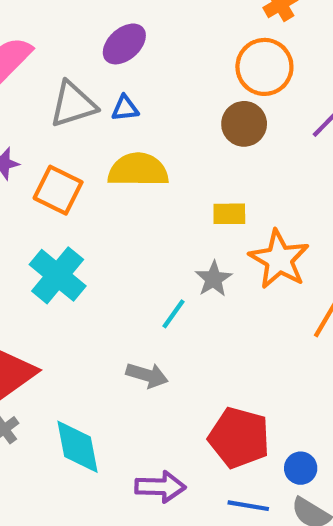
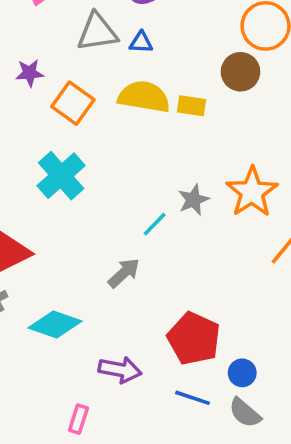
yellow rectangle: (229, 214) -> (192, 106), moved
gray arrow: (147, 375) -> (124, 273), turned -68
cyan diamond: (78, 447) -> (55, 324), turned -69

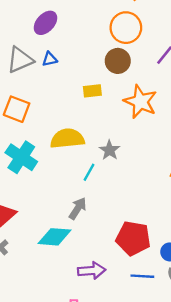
yellow semicircle: (144, 97) -> (67, 139), moved
orange star: (252, 192) -> (140, 102), moved
cyan diamond: (55, 324) -> (54, 237), moved

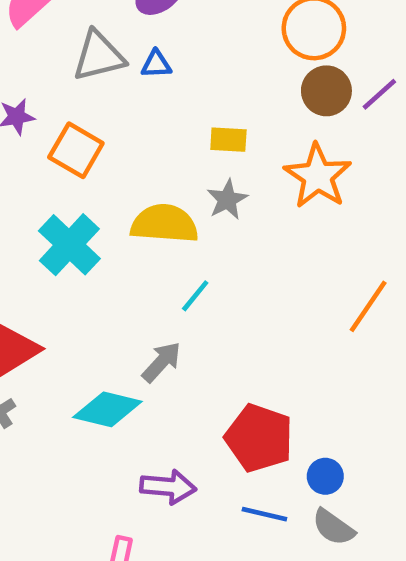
brown circle: (118, 61) -> (326, 91), moved
gray star: (110, 150) -> (227, 200), moved

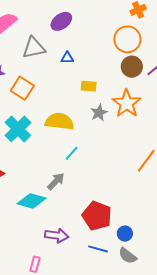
blue triangle: (156, 64) -> (67, 58), moved
gray star: (227, 200) -> (99, 113), moved

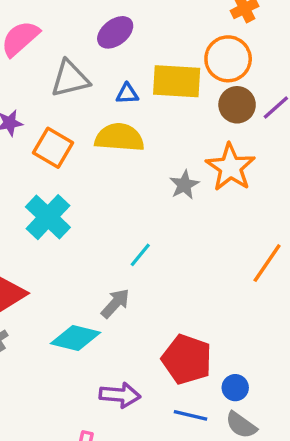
yellow rectangle: (89, 86) -> (177, 81), moved, size x1.8
yellow semicircle: (59, 121) -> (119, 137), moved

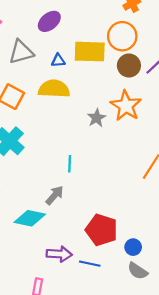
cyan line: (140, 255) -> (70, 164), turned -35
blue line: (191, 415) -> (90, 264), moved

